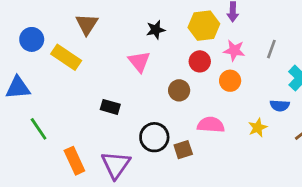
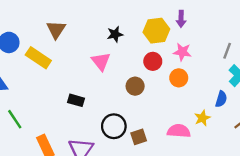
gray line: (271, 49) -> (227, 51), moved
blue semicircle: (280, 106) -> (221, 99), turned -77
pink semicircle: (211, 125) -> (179, 131), moved

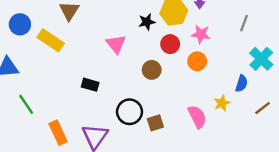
black star: (115, 34) -> (147, 22), moved
gray line: (227, 51) -> (244, 23), moved
pink semicircle: (179, 131) -> (197, 117), turned 60

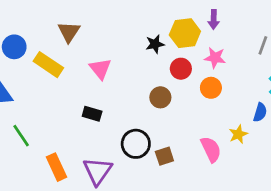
pink triangle: (116, 44) -> (100, 69), moved

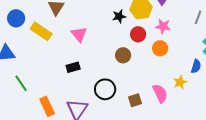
black rectangle: (92, 114) -> (73, 67), turned -32
brown square: (164, 156) -> (135, 100), moved

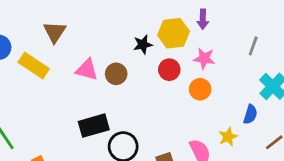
pink triangle: (79, 34) -> (87, 70), turned -36
brown circle: (123, 55) -> (116, 74), moved
black rectangle: (73, 67) -> (94, 126), moved, size x1.5

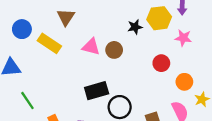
red circle: (169, 70) -> (161, 63), moved
orange circle: (200, 89) -> (184, 82), moved

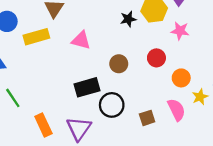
yellow rectangle: (49, 43) -> (36, 37), turned -50
brown circle: (114, 50) -> (119, 64), moved

